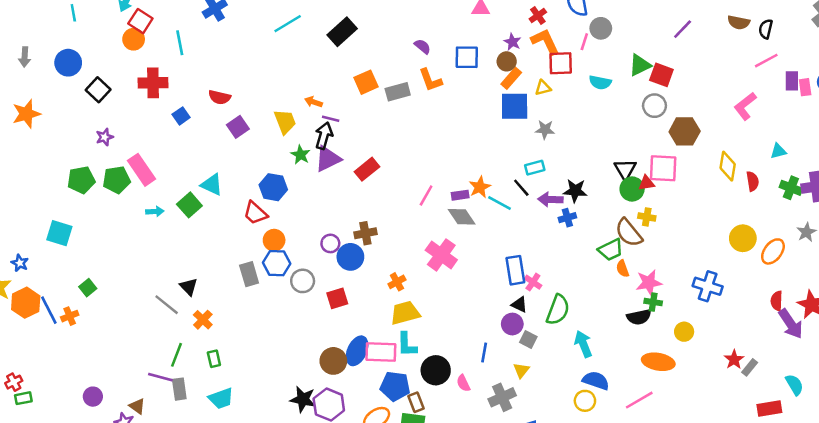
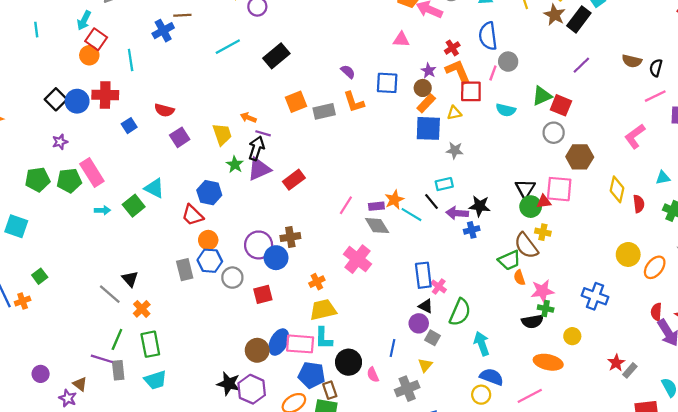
blue circle: (68, 63) -> (77, 101), moved
purple circle: (330, 243) -> (259, 245), size x1.6
green rectangle: (214, 359) -> (150, 344), size x1.6

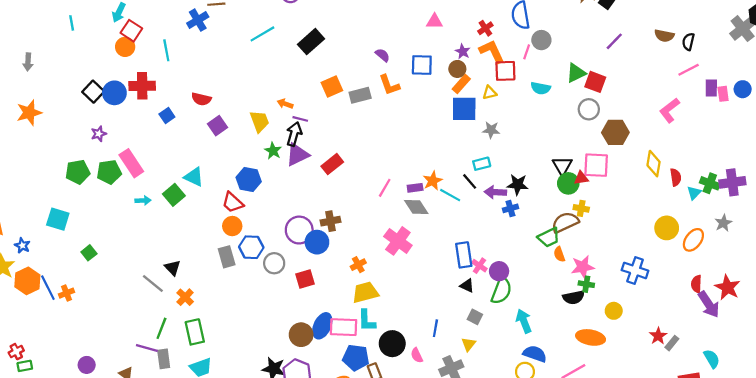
cyan triangle: (663, 178) -> (694, 193), moved, turned -32
orange circle: (208, 240) -> (232, 226), moved
brown semicircle: (526, 246) -> (565, 222), turned 104
green square: (40, 276) -> (89, 253), moved
purple circle: (419, 323) -> (499, 271), moved

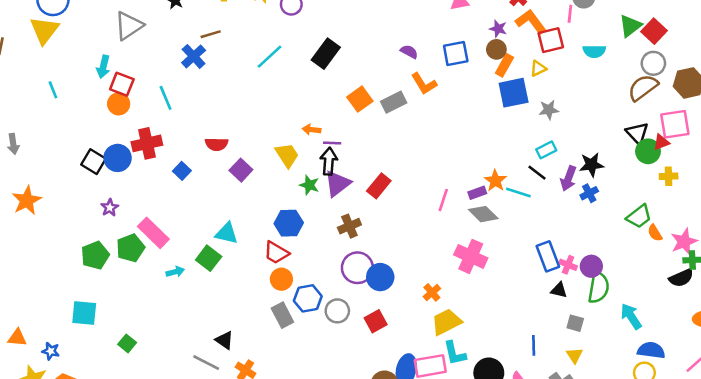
red square: (595, 82) -> (654, 31), turned 35
purple arrow: (495, 192) -> (568, 179), turned -60
brown cross: (330, 221) -> (349, 226), moved
brown semicircle: (565, 222) -> (643, 88), moved

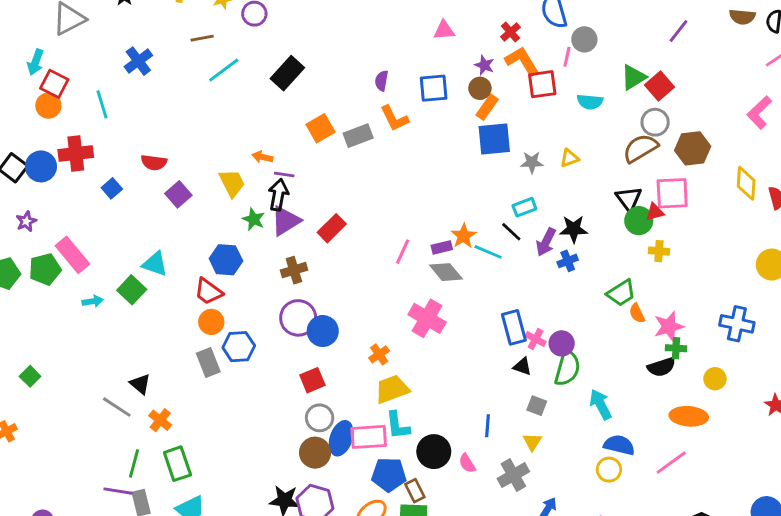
brown line: (211, 34) -> (202, 38), moved
purple semicircle: (409, 52) -> (382, 81), turned -114
yellow triangle: (538, 68) -> (569, 158), moved
gray circle: (337, 311) -> (320, 418), moved

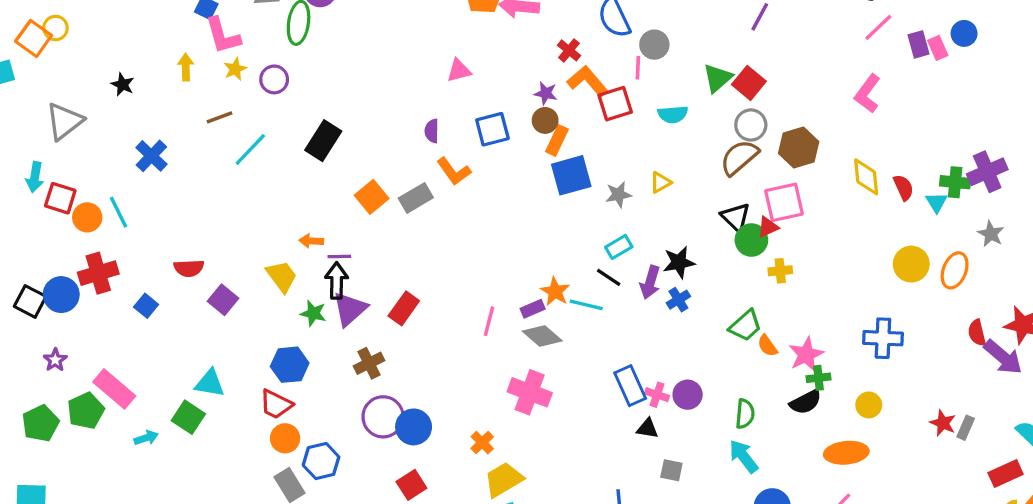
pink triangle: (444, 30) -> (459, 71), moved
orange circle: (48, 106) -> (87, 217), moved
green semicircle: (567, 368) -> (745, 414), moved, size x0.7

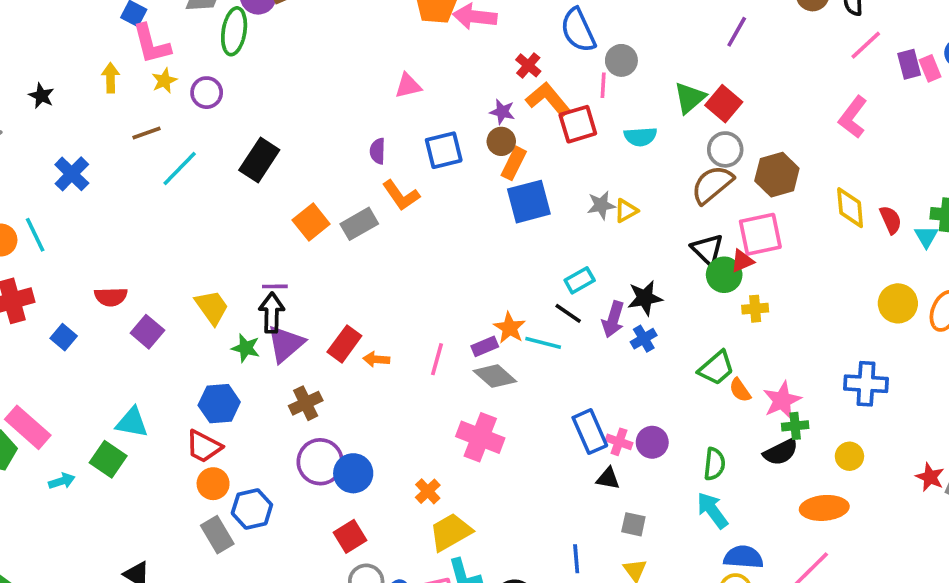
gray star: (618, 195) -> (601, 205), moved
orange arrow: (311, 241) -> (376, 359), moved

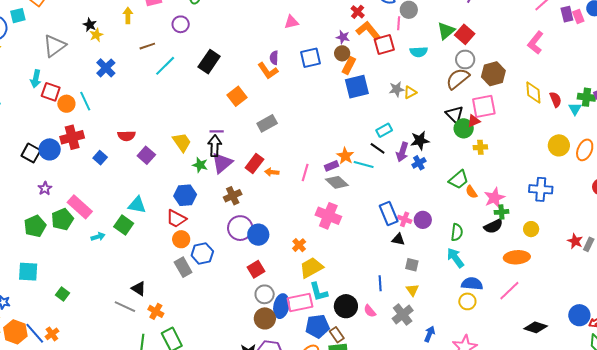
yellow star: (164, 81) -> (96, 35), moved
orange L-shape: (401, 195) -> (268, 71), moved
gray rectangle: (359, 224) -> (267, 123), moved

